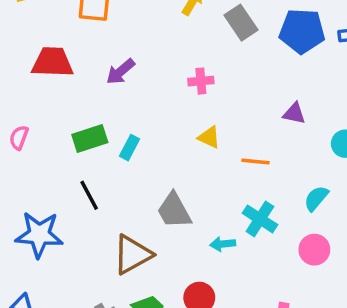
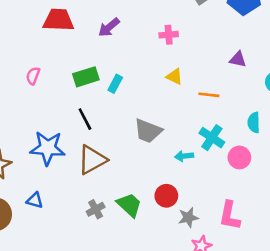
cyan semicircle: (316, 198) -> (254, 123), turned -42
gray trapezoid: (174, 211) -> (148, 131), turned -40
pink circle: (314, 250) -> (239, 157), moved
brown triangle: (132, 255) -> (92, 160), moved

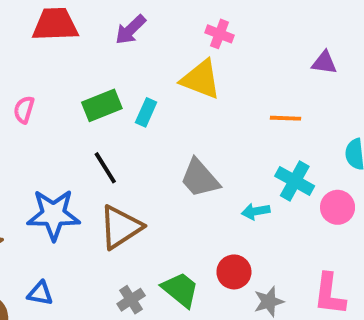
pink cross: (169, 35) -> (220, 34), turned 30
yellow triangle: (174, 77) -> (201, 79), moved, size x1.6
gray trapezoid: (148, 131) -> (200, 178), turned 32

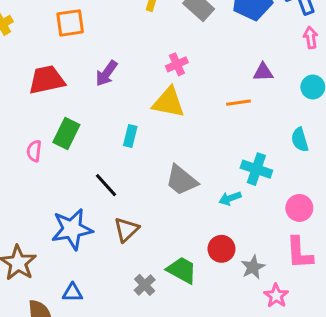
pink cross: (220, 34) -> (177, 64), turned -35
green rectangle: (102, 105) -> (66, 134), moved, turned -32
orange line: (285, 118) -> (238, 103), moved
pink circle: (338, 207) -> (299, 208), moved
brown triangle: (121, 227) -> (126, 230), size x0.7

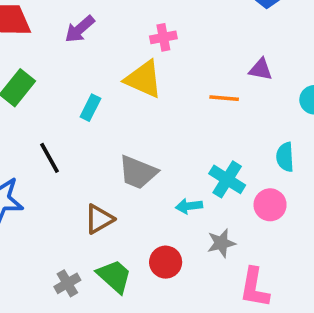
gray trapezoid: (182, 180) -> (138, 172), turned -30
pink circle: (299, 208) -> (270, 205), moved
brown triangle: (126, 230) -> (99, 219), moved
gray star: (253, 267) -> (221, 243), moved

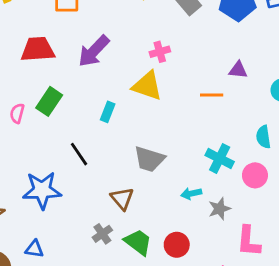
purple arrow: (80, 29) -> (94, 51), size x1.4
cyan arrow: (189, 206) -> (191, 193), moved
brown triangle: (99, 219) -> (122, 198), turned -35
red circle: (166, 262) -> (177, 245), moved
gray cross: (67, 283) -> (102, 234), moved

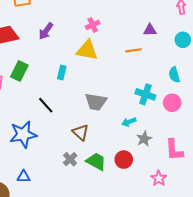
purple arrow: (94, 51) -> (46, 31), size x0.7
gray star: (219, 209) -> (144, 139), moved

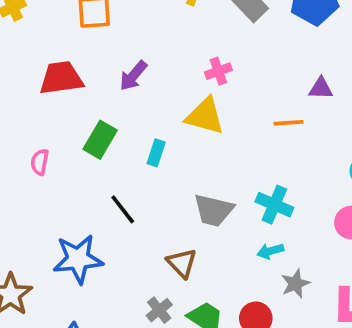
green rectangle: (19, 71) -> (100, 140), moved
cyan cross: (145, 94) -> (274, 205), moved

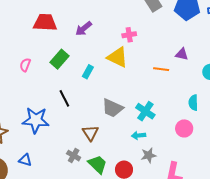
gray cross: (159, 310) -> (74, 156), turned -32

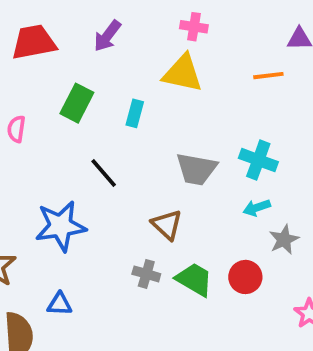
pink cross: (129, 35) -> (194, 27), turned 32

